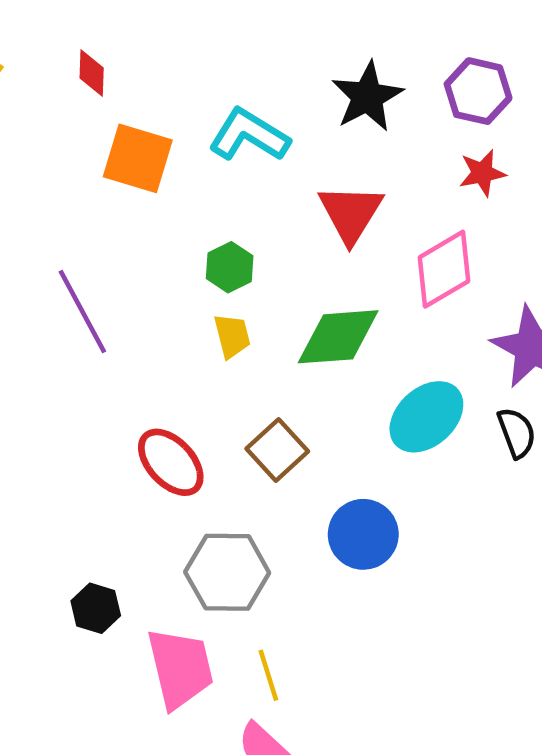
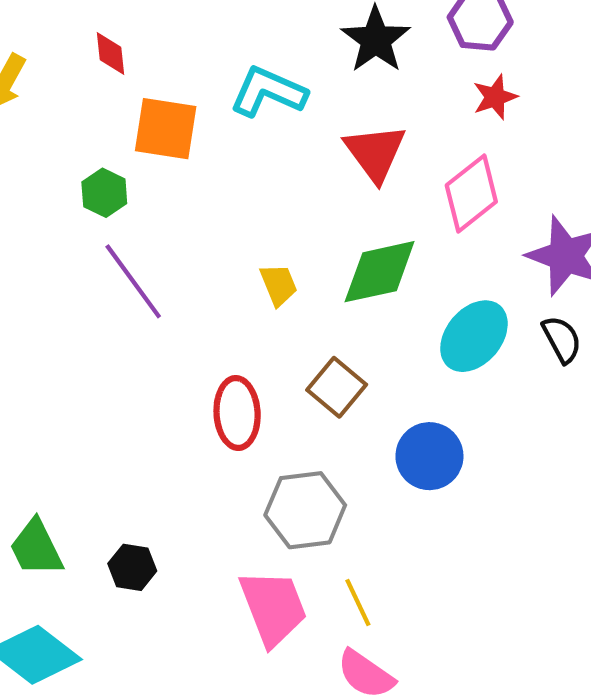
green hexagon: (230, 267) -> (104, 193), moved
red ellipse: (171, 462) -> (237, 413), turned 48
black hexagon: (96, 608) -> (132, 567), moved

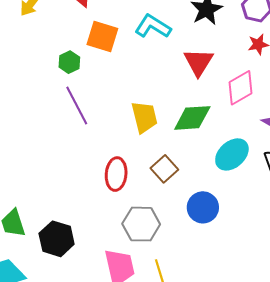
yellow trapezoid: (279, 285) -> (144, 117), size x1.6
black hexagon: (132, 567) -> (57, 239), size x1.6

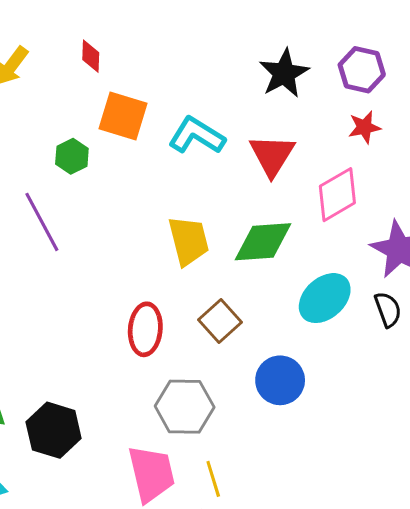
cyan L-shape: (153, 26) -> (197, 136), moved
purple line: (77, 105) -> (42, 222), moved

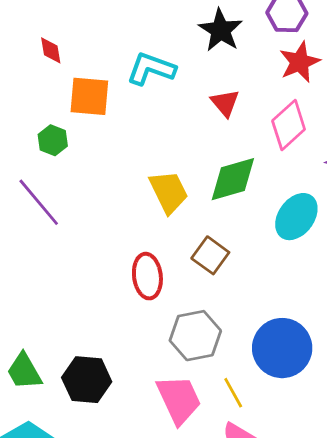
red star: (364, 127) -> (300, 62), size x1.4
cyan L-shape: (197, 136) -> (151, 69), moved
red triangle: (272, 155) -> (225, 103), size x0.7
blue circle: (280, 380) -> (282, 348), moved, size x1.4

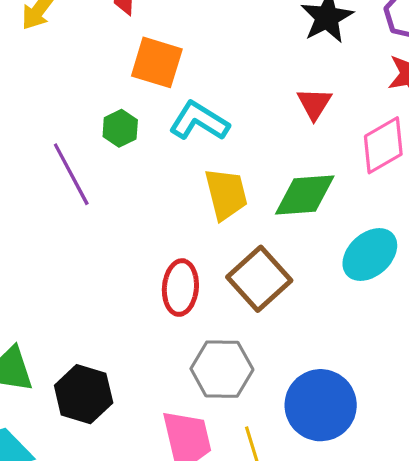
cyan L-shape: (151, 69) -> (199, 121), moved
green hexagon: (53, 140) -> (120, 128), moved
brown square: (210, 255) -> (259, 279), size x1.4

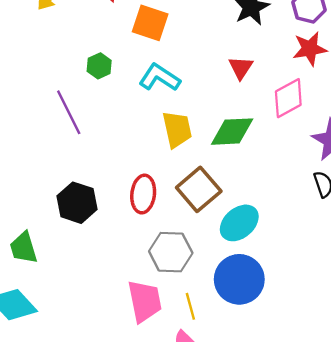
orange square: (157, 62) -> (150, 23), moved
green hexagon: (120, 128) -> (99, 66), moved
cyan ellipse: (370, 255) -> (239, 223), moved
black hexagon: (84, 394) -> (77, 203), moved

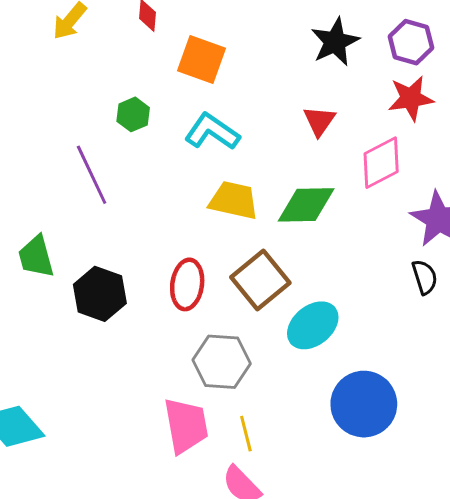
yellow trapezoid: (177, 129) -> (234, 200), turned -66
green trapezoid: (24, 248) -> (36, 257), moved
blue circle: (239, 279) -> (364, 404), moved

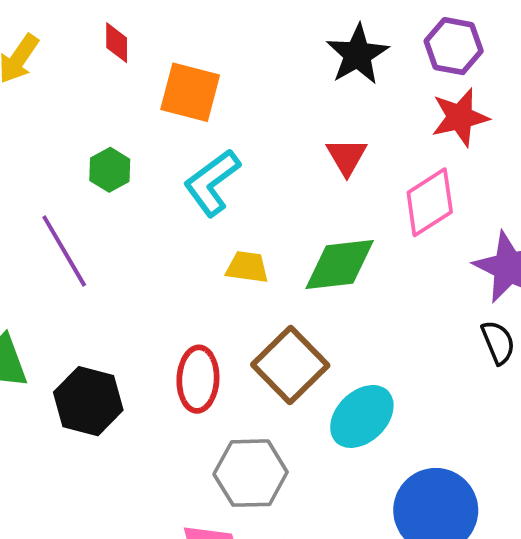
cyan L-shape: (212, 132) -> (212, 183), turned -66
yellow trapezoid: (234, 200) -> (247, 267), size x0.7

